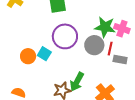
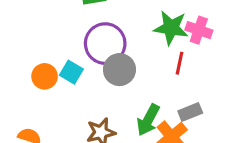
gray circle: (94, 45) -> (119, 70), moved
gray rectangle: (120, 60) -> (190, 112), moved, turned -32
green arrow: (77, 82) -> (148, 120), moved

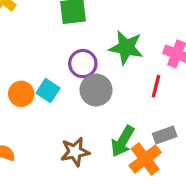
green star: (171, 28) -> (126, 48), moved
purple circle: (105, 44) -> (83, 64), size x0.7

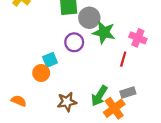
gray circle: (96, 90) -> (89, 18), moved
cyan square: (48, 91) -> (50, 60), turned 32
orange circle: (21, 94) -> (41, 73), moved

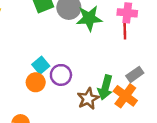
purple circle: (74, 42) -> (61, 75), moved
red line: (123, 59) -> (125, 31), moved
brown star: (67, 102) -> (88, 99), moved

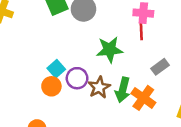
green star: (89, 18) -> (110, 50), moved
gray rectangle: (135, 74) -> (160, 67), moved
brown star: (88, 99) -> (99, 87), moved

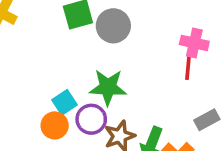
green star: (110, 50) -> (108, 87), moved

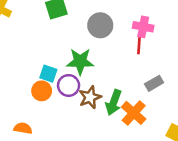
gray circle: (113, 26) -> (100, 25), moved
cyan square: (65, 102) -> (48, 74), turned -36

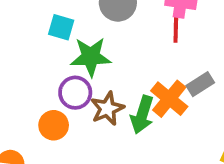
cyan square: (48, 74) -> (61, 27), moved
orange circle: (42, 91) -> (54, 125), moved
orange cross: (134, 113) -> (169, 99), moved

